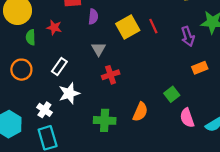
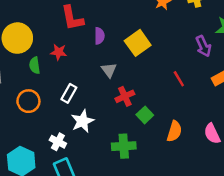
red line: (153, 26) -> (179, 79), moved
green square: (172, 94) -> (145, 115), moved
orange semicircle: (140, 112) -> (174, 131), moved

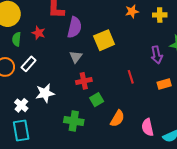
purple semicircle: (99, 36) -> (74, 27), size x1.5
white rectangle: (69, 93) -> (29, 64), moved

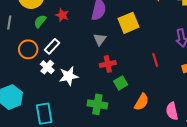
green semicircle: (17, 39) -> (40, 21), turned 32
white cross: (21, 105) -> (47, 67), moved

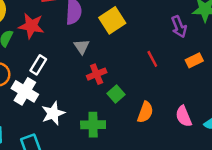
red star: (62, 15) -> (31, 26), size x1.5
white rectangle: (52, 46) -> (38, 65), moved
white cross: (47, 67) -> (25, 91), size x1.5
white star: (68, 76) -> (53, 113), moved

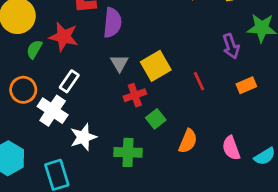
yellow square: (112, 20) -> (156, 66), moved

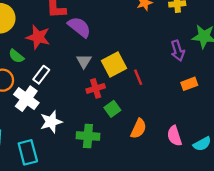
purple semicircle: (112, 23) -> (79, 27), turned -60
green semicircle: (34, 49) -> (16, 56), moved, turned -84
red line: (199, 81) -> (138, 77), moved

